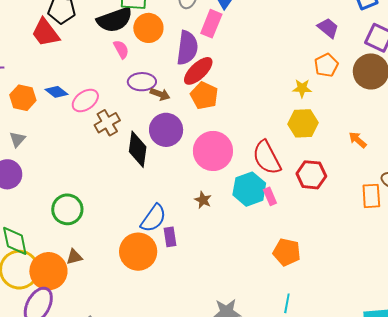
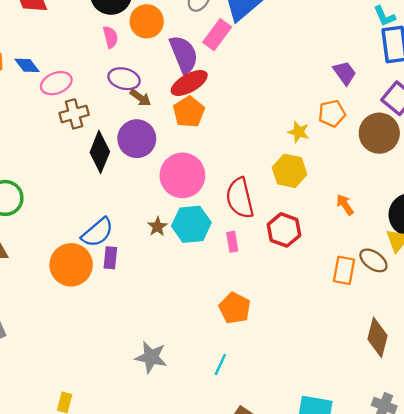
purple semicircle: (187, 48) -> (184, 54), turned -44
cyan hexagon: (249, 189) -> (191, 224), moved

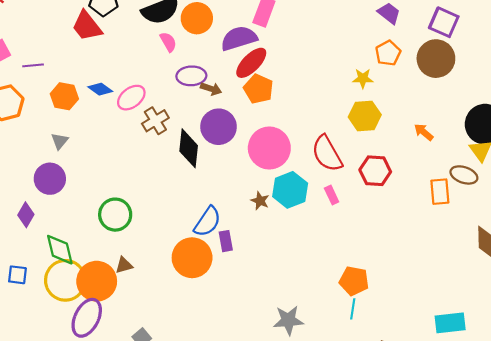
purple semicircle: (184, 54) -> (239, 38), turned -69
orange pentagon: (235, 308) -> (354, 281), moved

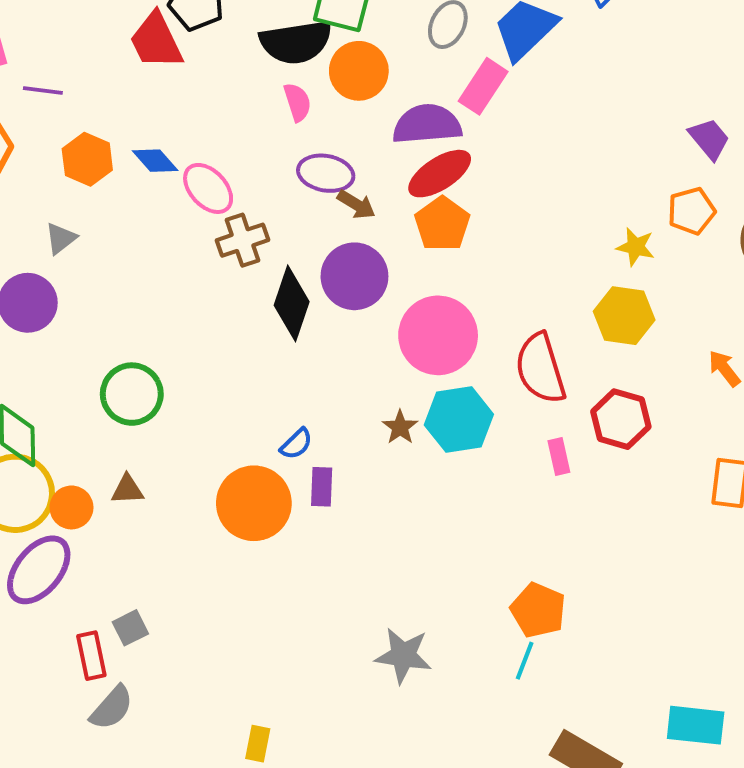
pink ellipse: (131, 98) -> (208, 188), turned 72
pink rectangle: (332, 195) -> (559, 456), moved
blue semicircle: (207, 222) -> (296, 444), size x0.6
orange circle: (97, 281) -> (71, 507), size x0.6

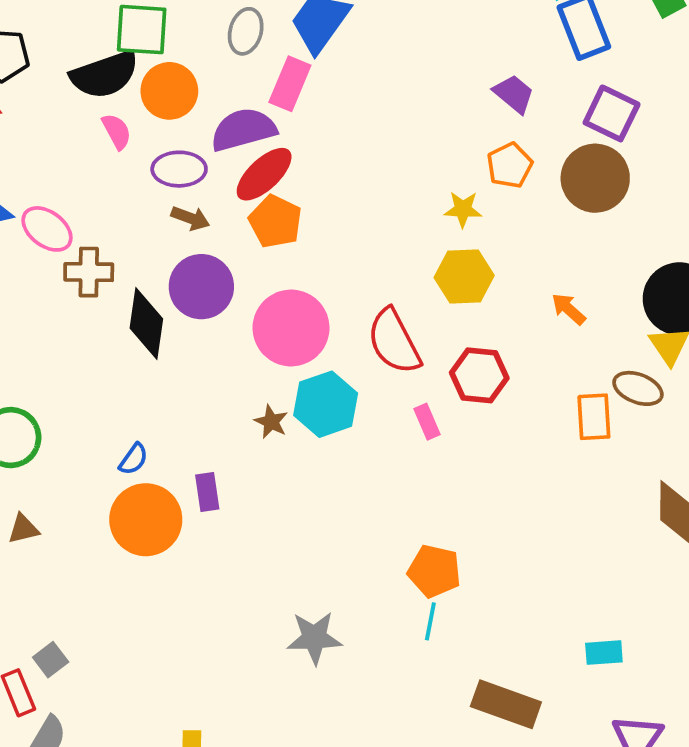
purple ellipse: (326, 173) -> (179, 169), moved
brown cross: (242, 240) -> (89, 272), turned 30
blue semicircle: (296, 444) -> (134, 459), moved
cyan rectangle: (696, 725) -> (604, 653), size x0.7

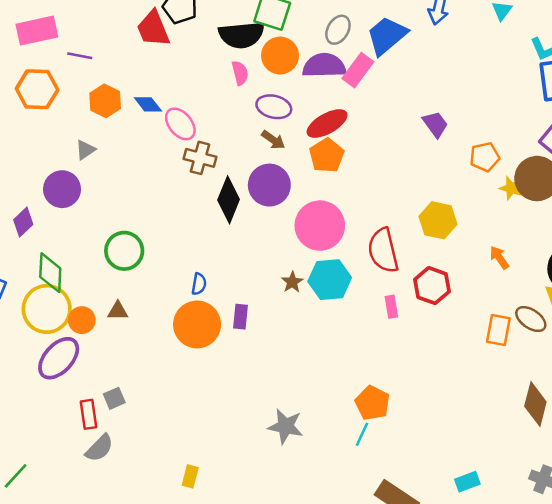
purple trapezoid: (514, 94) -> (435, 124), moved
purple semicircle: (243, 130) -> (324, 66), moved
yellow star: (463, 209) -> (511, 188), moved
blue semicircle: (134, 459) -> (199, 284), turned -40
cyan rectangle: (604, 653) -> (467, 482), turned -30

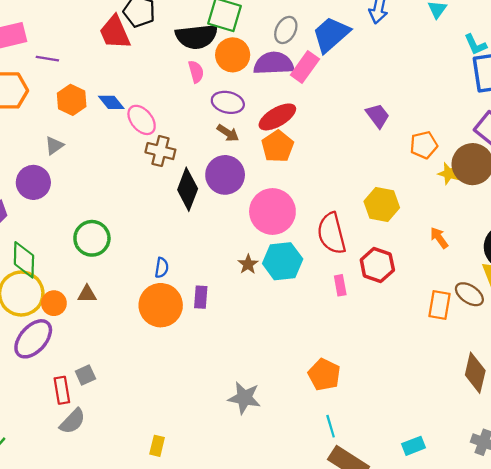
cyan line: (362, 434) -> (331, 426), moved, turned -40

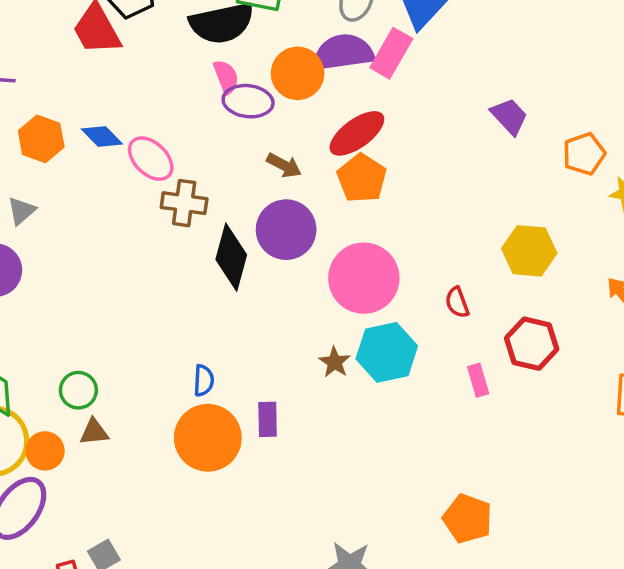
orange circle: (233, 55) -> (298, 73), moved
purple ellipse: (228, 102) -> (248, 101), moved
red semicircle: (332, 233) -> (457, 302), size x0.5
green circle: (92, 238) -> (78, 390), moved, size x0.7

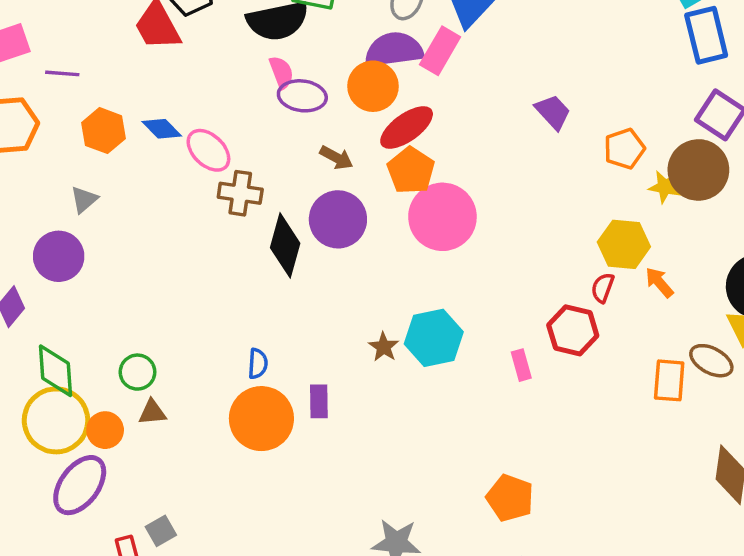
orange circle: (298, 73) -> (373, 86), moved
yellow hexagon: (529, 251) -> (624, 244), moved
pink circle: (364, 278) -> (442, 217), moved
red semicircle: (457, 302) -> (603, 288), moved, turned 40

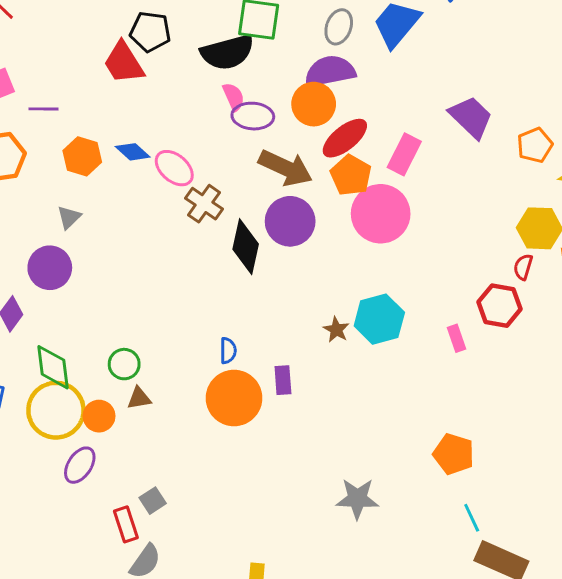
pink rectangle: (440, 51) -> (404, 154), moved
purple trapezoid: (553, 112) -> (471, 117), size x1.4
brown arrow: (336, 158) -> (286, 168), size x1.8
brown cross: (240, 193) -> (204, 204), turned 30
purple ellipse: (80, 485) -> (80, 465), size x0.7

